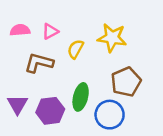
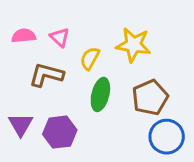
pink triangle: (50, 31) -> (60, 37), turned -48
green ellipse: (81, 97) -> (100, 94), moved
blue circle: (110, 115) -> (167, 137), moved

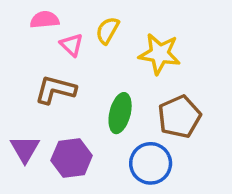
pink semicircle: (24, 36) -> (45, 20), moved
yellow semicircle: (90, 58) -> (107, 30), moved
blue circle: (167, 137) -> (151, 163), moved

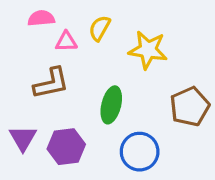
pink triangle: (72, 45) -> (66, 42), turned -45
brown L-shape: (55, 90) -> (51, 83), turned 153
brown pentagon: (179, 117) -> (190, 107), moved

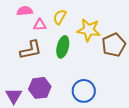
green ellipse: (111, 105) -> (63, 47), moved
brown pentagon: (190, 107) -> (114, 45), moved
purple triangle: (23, 138) -> (14, 96), moved

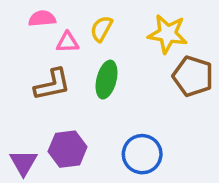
yellow star: (89, 30) -> (168, 34), moved
brown pentagon: (114, 45) -> (193, 76), turned -30

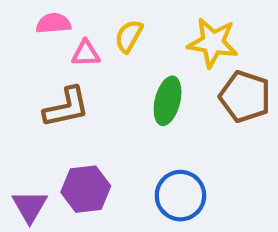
green ellipse: (107, 80) -> (168, 101), moved

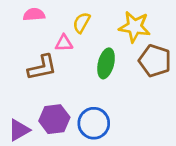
pink triangle: (86, 53) -> (64, 43), moved
blue circle: (180, 196) -> (94, 123), moved
purple triangle: (30, 206) -> (19, 130), turned 30

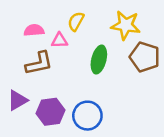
pink semicircle: (34, 14) -> (34, 30), moved
purple triangle: (19, 130) -> (17, 100), moved

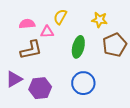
yellow star: (126, 25) -> (99, 20), size x0.7
brown pentagon: (145, 57) -> (115, 45), turned 30
blue circle: (87, 116) -> (83, 83), moved

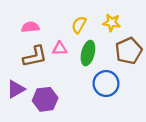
yellow semicircle: (60, 17) -> (79, 25), moved
pink triangle: (47, 32) -> (60, 49), moved
blue circle: (83, 83) -> (106, 84), moved

